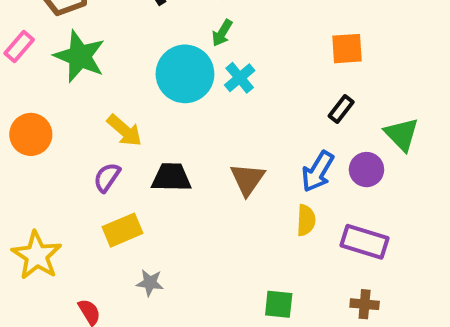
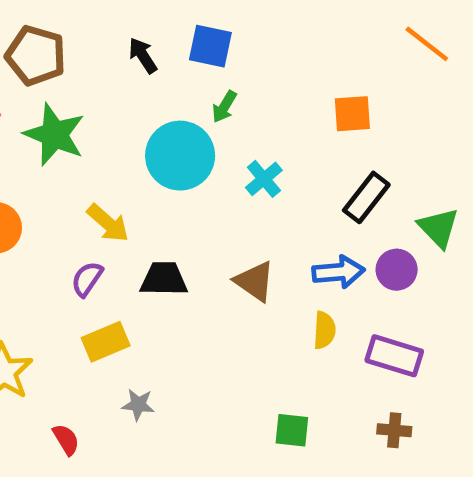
orange square: (347, 49) -> (352, 114), moved
cyan cross: (240, 78) -> (264, 179), moved
black rectangle: (341, 109) -> (366, 197), size x1.5
blue arrow: (318, 171) -> (338, 272), turned -126
brown triangle: (247, 179) -> (255, 281), turned -30

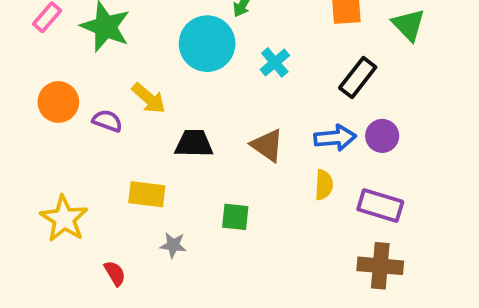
green triangle: (438, 228) -> (409, 25), moved
purple semicircle: (87, 279) -> (107, 121), moved, turned 76
yellow rectangle: (106, 342) -> (147, 194), turned 30
green square: (292, 430) -> (235, 217), moved
brown cross: (394, 430) -> (380, 266), size x1.6

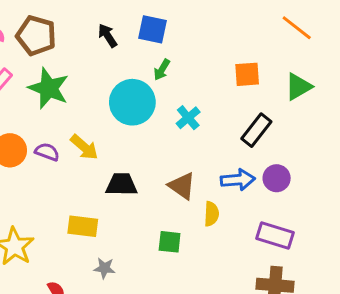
green triangle: (409, 25) -> (298, 87), turned 44
purple semicircle: (107, 121) -> (47, 152), moved
yellow semicircle: (324, 185) -> (211, 214), moved
green square: (235, 217) -> (170, 242), moved

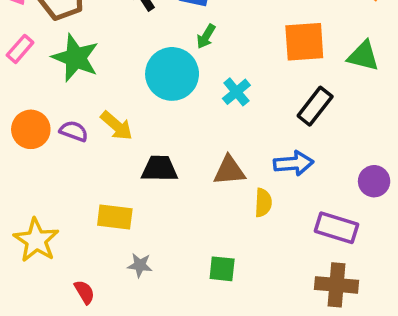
orange square: (247, 74) -> (304, 42), size x1.4
green triangle: (298, 87) -> (363, 56), turned 44
purple circle: (277, 178) -> (374, 181), moved
brown triangle: (182, 186) -> (229, 170), turned -40
green square: (170, 242) -> (222, 269), moved

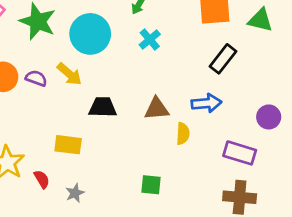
cyan circle: (172, 74) -> (90, 34), moved
cyan cross: (236, 92) -> (150, 39), moved
gray star: (140, 265) -> (75, 193), moved, turned -30
red semicircle: (84, 292) -> (42, 179), moved

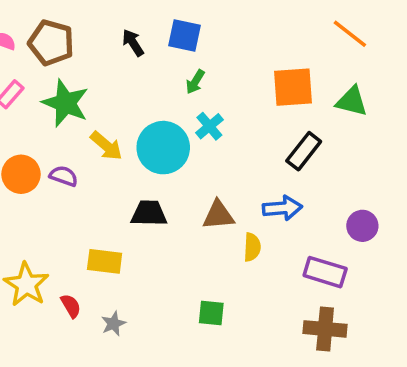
cyan circle: (90, 34) -> (163, 148), moved
yellow arrow: (69, 74) -> (106, 146), moved

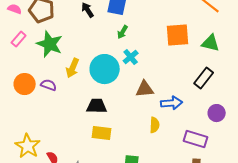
yellow arrow: (106, 146) -> (73, 68), turned 72
black rectangle: (304, 151) -> (204, 78), moved
brown triangle: (218, 215) -> (145, 89), moved
yellow rectangle: (105, 261) -> (102, 133), moved

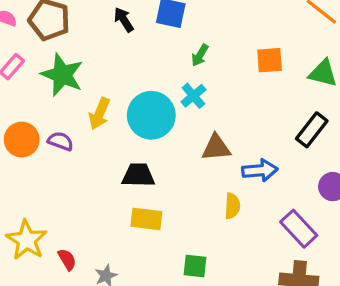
green arrow: (123, 32) -> (200, 55), moved
orange square: (178, 35) -> (270, 60), size x0.7
purple rectangle: (196, 139) -> (299, 229), turned 30

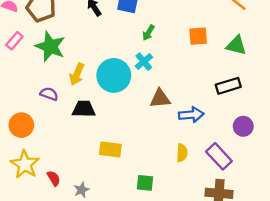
black rectangle: (312, 130) -> (228, 86), turned 35
orange circle: (22, 140) -> (21, 125), moved
black trapezoid: (138, 175) -> (84, 109), moved
yellow semicircle: (232, 206) -> (182, 153), moved

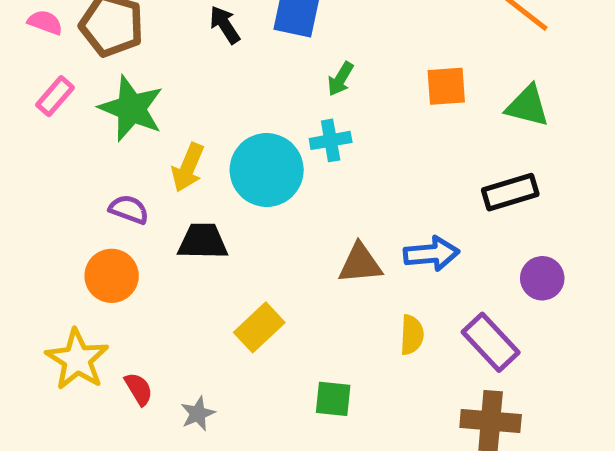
cyan cross: (144, 62) -> (331, 140), turned 30
brown triangle: (160, 99) -> (360, 263), moved
orange circle: (21, 125) -> (112, 276), moved
yellow rectangle: (110, 149) -> (259, 327), turned -50

